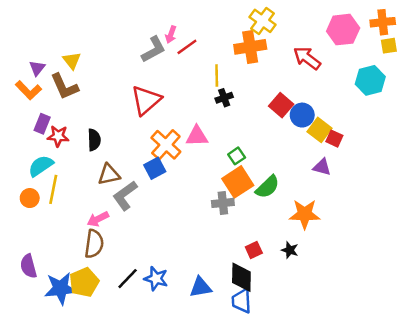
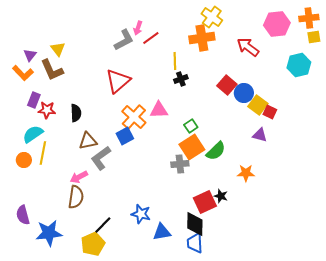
orange star: (305, 214) -> (246, 173), size x0.7
red square: (254, 250) -> (205, 202), size x1.6
black star: (290, 250) -> (221, 196), moved
blue star: (156, 279) -> (141, 214), moved
yellow pentagon: (84, 282) -> (93, 244), moved

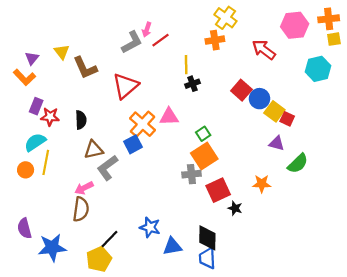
orange cross: (202, 38) -> (215, 40), size x0.7
brown L-shape: (52, 70) -> (85, 68), moved
green semicircle: (216, 151) -> (298, 163), moved
red square: (205, 202) -> (218, 190), moved

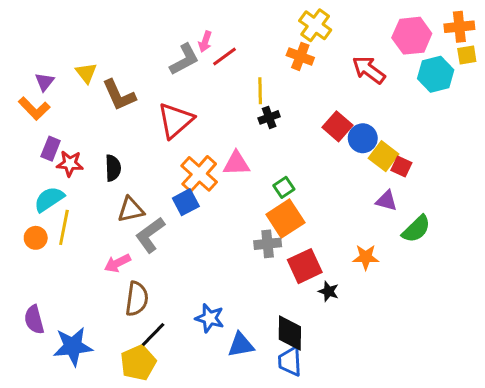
orange cross: (215, 40) -> (300, 56), turned 30
cyan hexagon: (318, 69) -> (436, 74), moved
brown semicircle: (81, 209) -> (137, 299), moved

